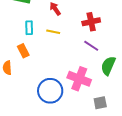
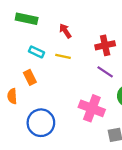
cyan rectangle: (29, 28) -> (37, 52), turned -64
blue circle: (50, 91) -> (41, 123), moved

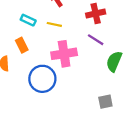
pink cross: (92, 108) -> (64, 54), moved, turned -30
blue circle: (41, 123) -> (42, 79), moved

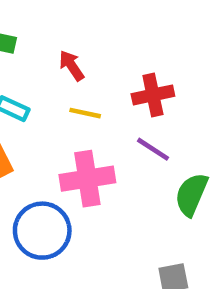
yellow line: (54, 24) -> (85, 113), moved

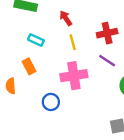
yellow line: (85, 113) -> (73, 42), turned 63
blue circle: (42, 231) -> (51, 102), size x0.6

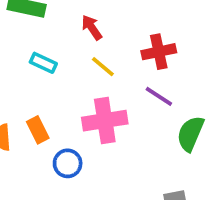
yellow line: (73, 42) -> (103, 67), turned -35
orange rectangle: (29, 66) -> (38, 130), moved

